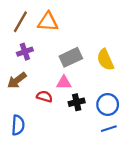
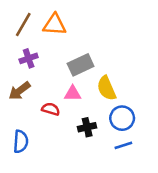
yellow semicircle: (105, 60) -> (107, 88), moved
black cross: (77, 102) -> (87, 127), moved

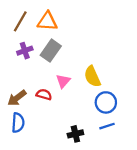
gray rectangle: (81, 65) -> (51, 51), moved, turned -30
brown arrow: (19, 91) -> (17, 98), moved
pink triangle: (73, 93) -> (63, 81), turned -49
black cross: (87, 127) -> (75, 134), moved

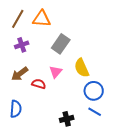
gray rectangle: (51, 51) -> (61, 44), moved
brown arrow: (17, 98) -> (20, 74), moved
blue line: (107, 126) -> (95, 112), turned 48

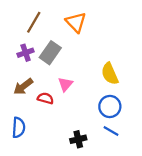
brown line: (18, 19) -> (34, 22), moved
orange triangle: (42, 19) -> (76, 22), moved, turned 42
gray rectangle: (61, 44) -> (50, 53), moved
yellow semicircle: (82, 68) -> (110, 74), moved

